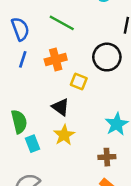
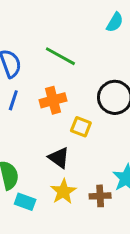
cyan rectangle: (32, 144) -> (25, 202), turned -49
brown cross: (107, 157) -> (100, 196), moved

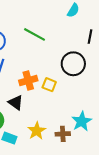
orange cross: (53, 100) -> (28, 81), moved
black triangle: (59, 158) -> (16, 102), moved

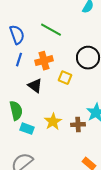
orange cross: (28, 81) -> (44, 61), moved
black triangle: (16, 102) -> (35, 86), moved

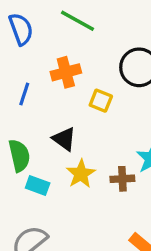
blue line: (19, 60) -> (24, 94), moved
black triangle: (35, 86) -> (64, 139), moved

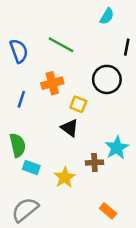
black triangle: (64, 139) -> (70, 128), moved
yellow star: (81, 174) -> (65, 177), moved

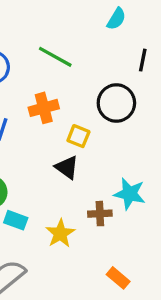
cyan star: (117, 148) -> (130, 194), turned -30

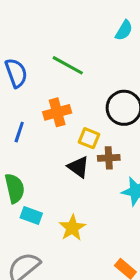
brown cross: (100, 214) -> (109, 158), moved

